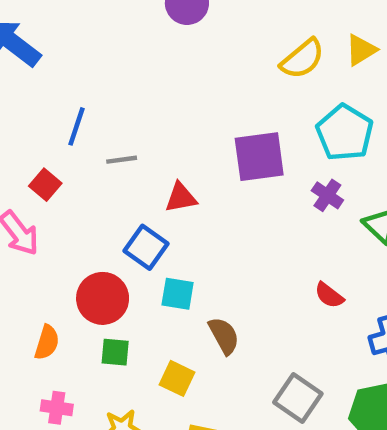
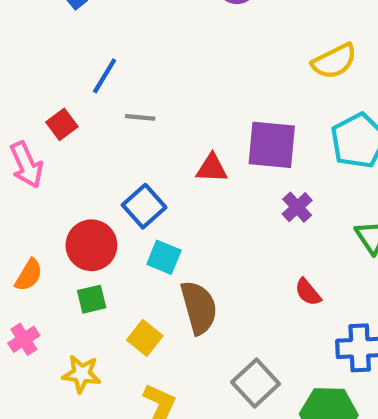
purple cross: (327, 195) -> (297, 207), moved
red triangle: (181, 198) -> (212, 168), moved
brown semicircle: (224, 336) -> (199, 307), size x1.4
green square: (115, 352) -> (92, 299), turned -32
pink cross: (57, 408) -> (24, 339), turned 36

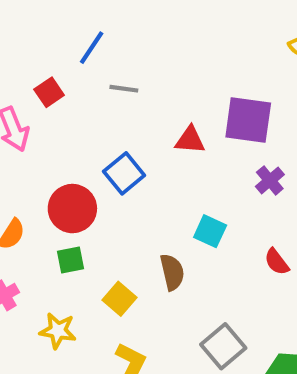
cyan square: (164, 257) -> (210, 231), moved
brown semicircle: (199, 307) -> (172, 272), size x0.7

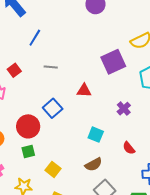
blue line: (92, 48) -> (35, 38), moved
purple square: (248, 120) -> (113, 62), moved, turned -30
brown semicircle: (172, 272) -> (93, 164), moved, turned 78

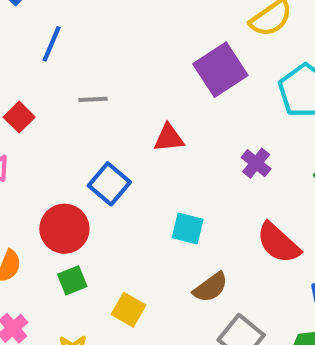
cyan square: (96, 135) -> (188, 228), moved
red semicircle: (129, 148) -> (278, 243), size x1.6

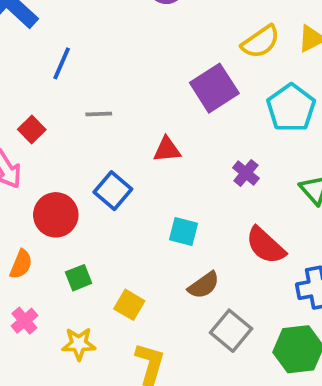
red circle: (64, 229) -> (56, 215), moved

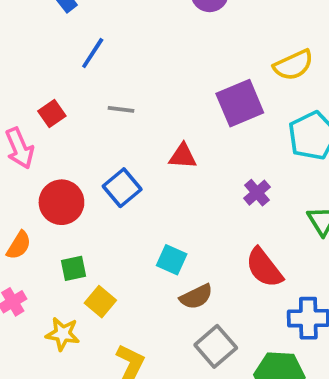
cyan square: (183, 232) -> (172, 260), moved
yellow square: (129, 305) -> (100, 302), moved

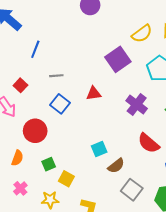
blue square: (122, 188) -> (60, 104), moved
purple cross: (257, 193) -> (137, 105), size x1.5
cyan square: (172, 260) -> (99, 149), turned -35

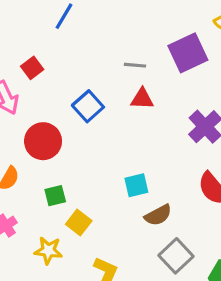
gray line: (56, 76) -> (135, 65), moved

